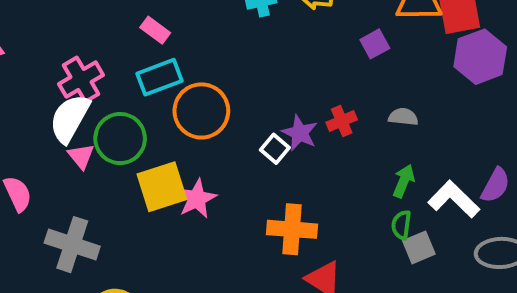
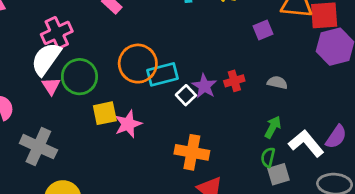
cyan rectangle: (159, 77) -> (162, 74), moved
yellow square: (162, 187) -> (105, 113), size x0.7

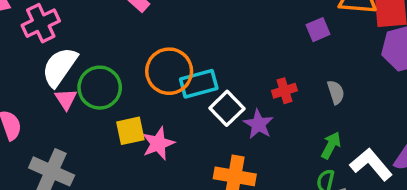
pink cross: (57, 33) -> (41, 23), moved
gray semicircle: (277, 83) -> (336, 92), turned 60
purple star: (204, 86) -> (258, 124), moved
white square: (186, 95) -> (227, 108), size x1.4

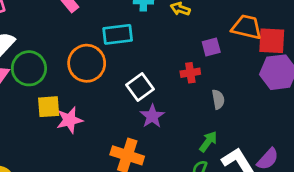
cyan rectangle: (199, 84) -> (118, 34), moved
red cross: (284, 91) -> (190, 73), moved
white square: (227, 108) -> (140, 87), moved

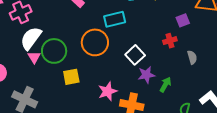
purple star: (152, 116) -> (146, 75), turned 30
pink star: (70, 120) -> (108, 91), moved
green arrow: (208, 142) -> (165, 85), moved

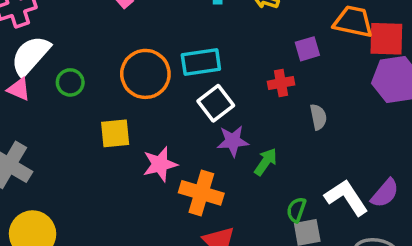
cyan rectangle: (115, 19) -> (201, 62), moved
green circle: (54, 51) -> (70, 82), size x0.6
pink triangle: (34, 57) -> (19, 89), moved, turned -40
yellow square: (71, 77) -> (115, 133), moved

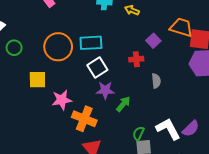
purple square: (307, 49) -> (153, 41), turned -32

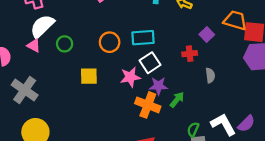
orange circle: (58, 47) -> (110, 42), size x0.7
pink star: (62, 100) -> (130, 77), moved
orange cross: (84, 119) -> (148, 105), moved

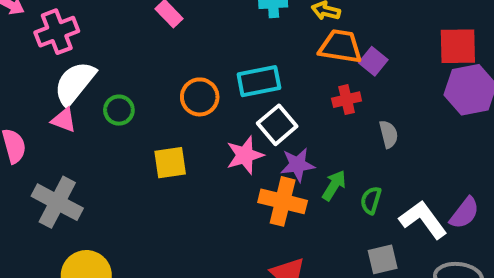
orange trapezoid: (235, 20) -> (340, 46), moved
green semicircle: (193, 129) -> (371, 200), moved

